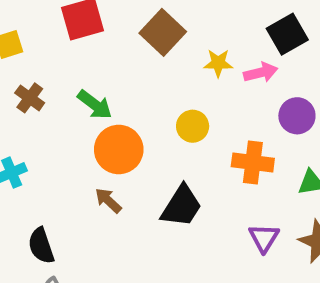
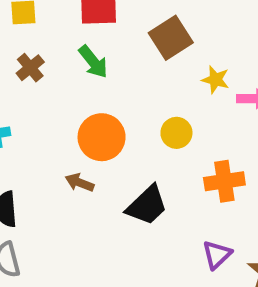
green arrow: (95, 105) -> (93, 62), moved
orange cross: (253, 162) -> (224, 181), turned -30
brown arrow: (108, 200) -> (80, 183), turned -36

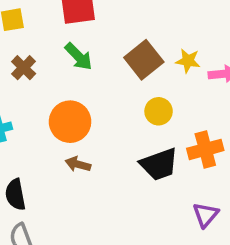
brown square: (171, 38) -> (144, 60), moved
orange circle: (102, 137) -> (70, 122), moved
black trapezoid: (147, 205) -> (159, 164), moved, turned 30

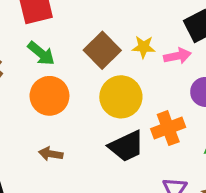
yellow circle: (159, 111) -> (121, 97), size x1.6
orange circle: (70, 122) -> (49, 96), moved

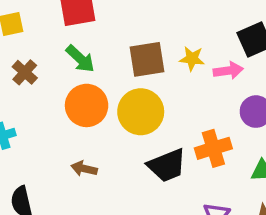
brown square: (102, 50) -> (147, 59), turned 32
yellow circle: (121, 97) -> (141, 112), moved

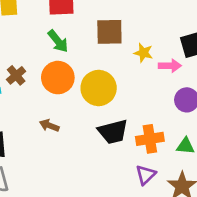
brown square: (147, 59) -> (109, 32), moved
brown cross: (25, 72) -> (16, 75), moved
orange cross: (213, 148) -> (150, 139), moved

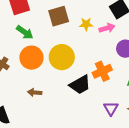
orange cross: (150, 139) -> (102, 71), moved

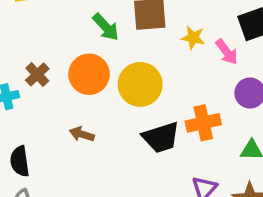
pink arrow: (107, 28) -> (227, 52), turned 56
green arrow: (25, 32) -> (106, 27), moved

